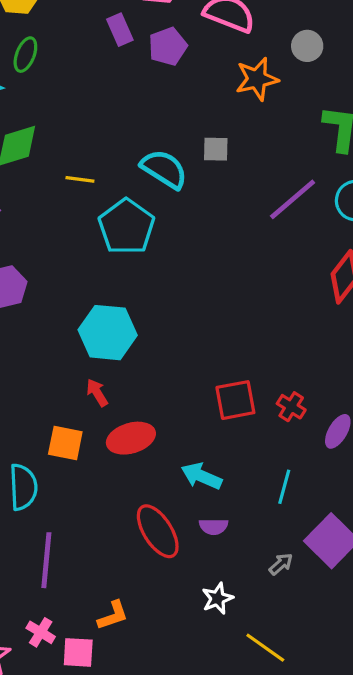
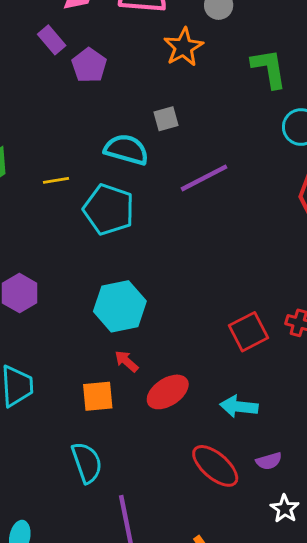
purple pentagon: (168, 46) -> (89, 65), moved
purple line: (293, 199) -> (204, 178), moved, turned 30
orange square: (65, 443) -> (98, 396), moved
purple semicircle: (214, 527) -> (269, 461), moved

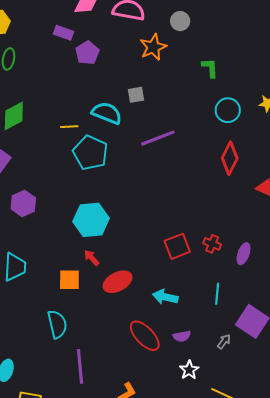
purple rectangle: (52, 40) -> (64, 33), turned -36
green L-shape: (269, 68) -> (210, 68), size x0.7
yellow line: (56, 180) -> (69, 127), moved

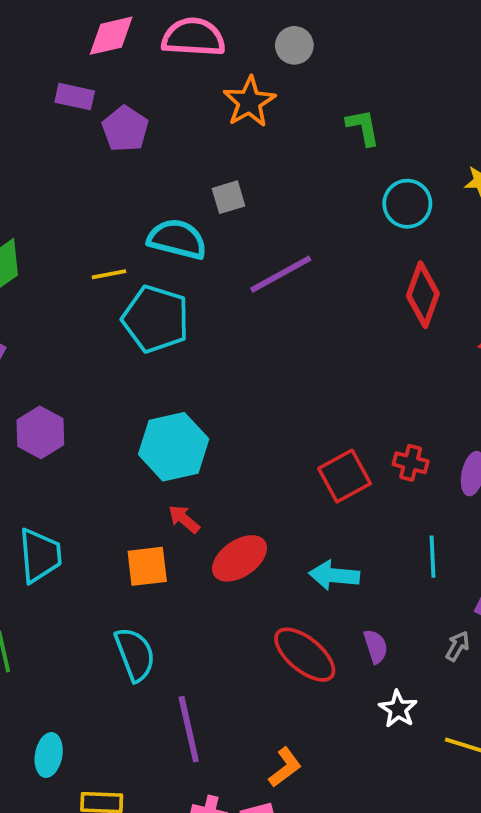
purple semicircle: (182, 336) -> (376, 646), turned -90

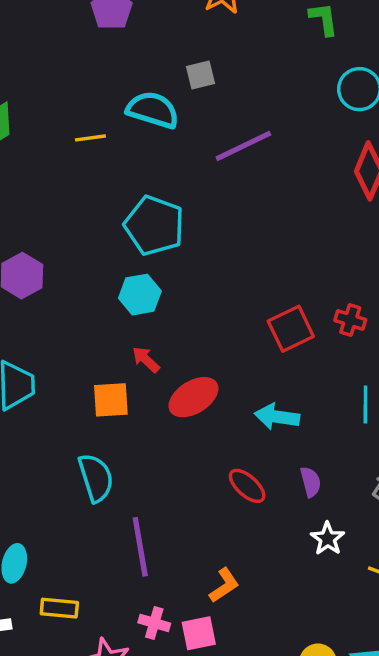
cyan pentagon: (156, 319) -> (154, 226), moved
cyan hexagon: (174, 447) -> (140, 295), size x0.7
red ellipse: (305, 655) -> (247, 486), size x0.7

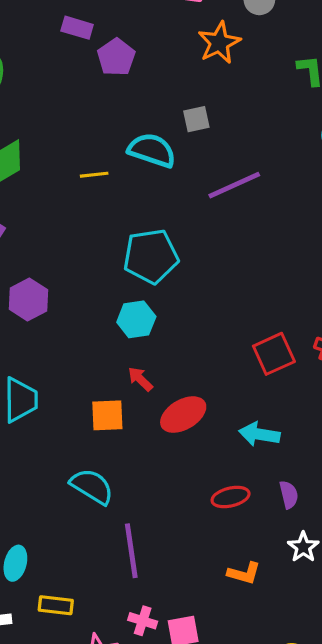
cyan pentagon: (154, 226) -> (151, 256), turned -30
cyan semicircle: (96, 478) -> (92, 486), turned -42
red ellipse: (247, 486) -> (231, 497), turned -57
orange L-shape: (224, 585) -> (244, 573), moved, turned 48

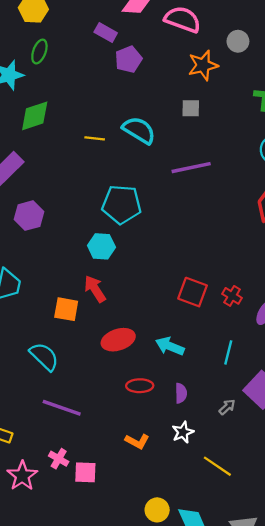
gray square: (196, 119) -> (191, 108), moved
red square: (274, 354) -> (193, 292), turned 32
red arrow: (140, 379) -> (95, 289), size x1.4
red ellipse: (183, 415) -> (118, 340), moved
purple line: (131, 551) -> (62, 408), turned -75

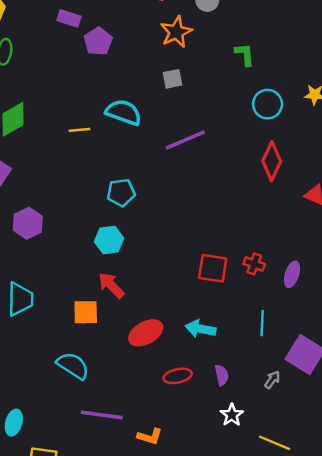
cyan pentagon: (122, 204) -> (121, 193), size x0.7
orange L-shape: (137, 441) -> (150, 436), moved

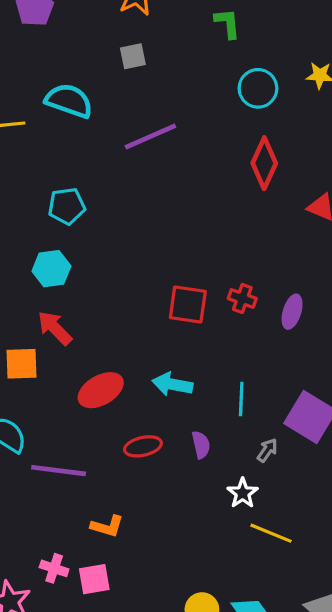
cyan line: (262, 323) -> (241, 399), moved
purple line: (102, 415) -> (59, 471), moved
white star: (232, 415) -> (243, 493), moved

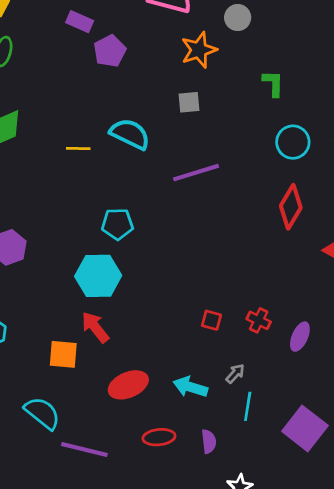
cyan hexagon: (51, 269) -> (98, 276), size x1.4
red square: (188, 305) -> (211, 320), size x0.6
gray arrow: (267, 450) -> (235, 374), moved

